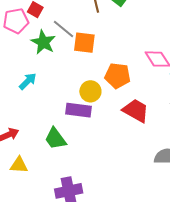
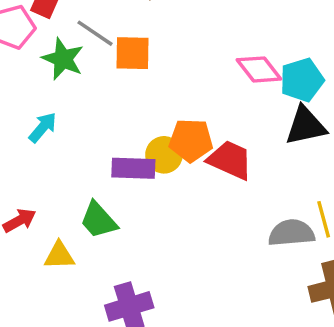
orange pentagon: (118, 76) -> (191, 140), moved
yellow circle: (90, 91) -> (164, 155), moved
yellow triangle: (19, 165) -> (59, 256), moved

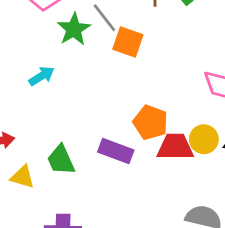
yellow circle: (164, 155) -> (204, 139), moved
red trapezoid: (230, 160) -> (175, 147), turned -42
purple rectangle: (133, 168) -> (116, 151), moved

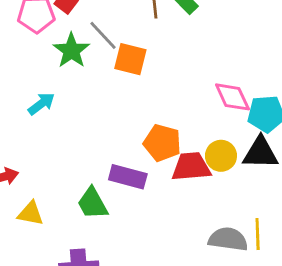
green trapezoid: (61, 160) -> (92, 203), moved

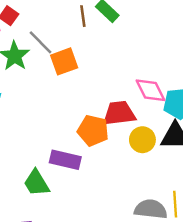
orange square: (130, 59) -> (64, 61), turned -32
red trapezoid: (191, 167) -> (119, 113), moved

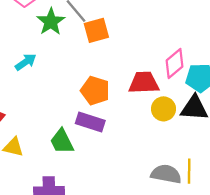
pink diamond: (150, 90) -> (175, 64), turned 72
orange pentagon: (93, 131) -> (95, 91), moved

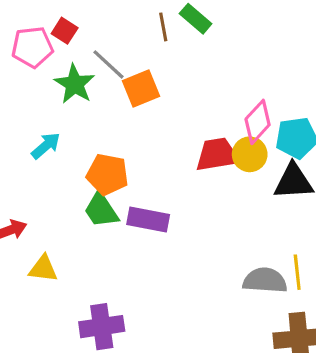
orange pentagon: (95, 91) -> (107, 174), moved
yellow circle: (164, 109) -> (250, 154), moved
green trapezoid: (62, 141) -> (101, 210), moved

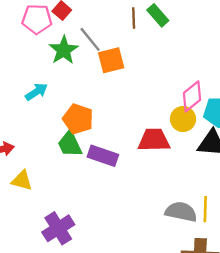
red trapezoid: (217, 154) -> (154, 140), moved
purple cross: (102, 327) -> (58, 228), turned -32

